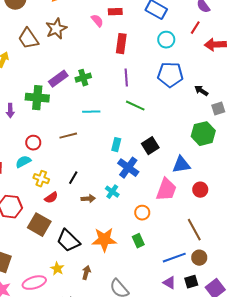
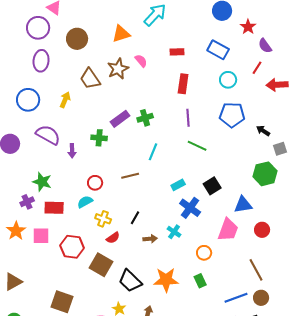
pink semicircle: (97, 21) -> (141, 61), moved
green cross: (37, 98) -> (99, 138), size x0.7
cyan line: (91, 112) -> (153, 152), turned -66
cyan rectangle: (116, 145) -> (178, 185), turned 48

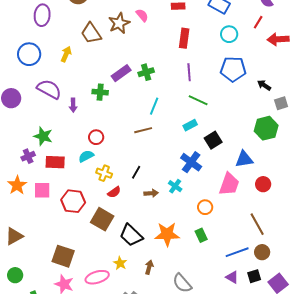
brown line: (130, 176) -> (143, 130), moved
cyan rectangle: (178, 185) -> (190, 125), moved

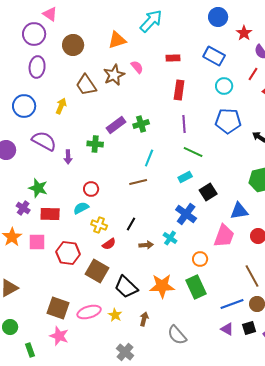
purple cross: (28, 156) -> (23, 208), turned -32
green rectangle: (201, 235) -> (196, 287), size x1.6
pink ellipse: (97, 277) -> (89, 312), moved

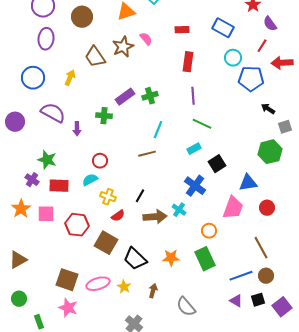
blue pentagon: (228, 121) -> (251, 79), moved
brown arrow: (146, 245) -> (155, 217), size x1.6
orange star: (162, 286) -> (171, 258), size x0.7

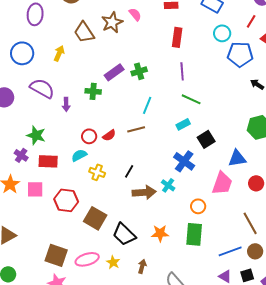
red semicircle: (118, 216) -> (109, 135), moved
green rectangle: (205, 259) -> (194, 234), turned 30

